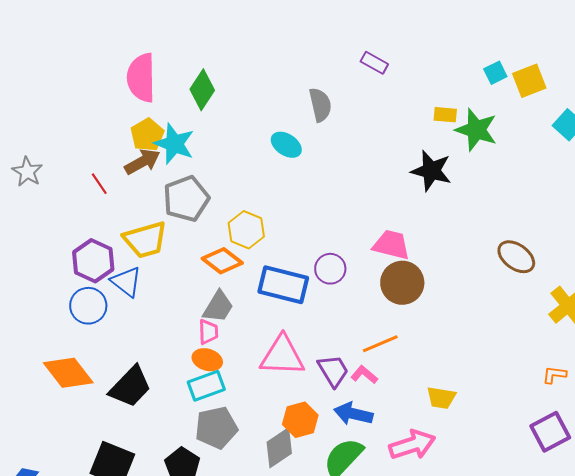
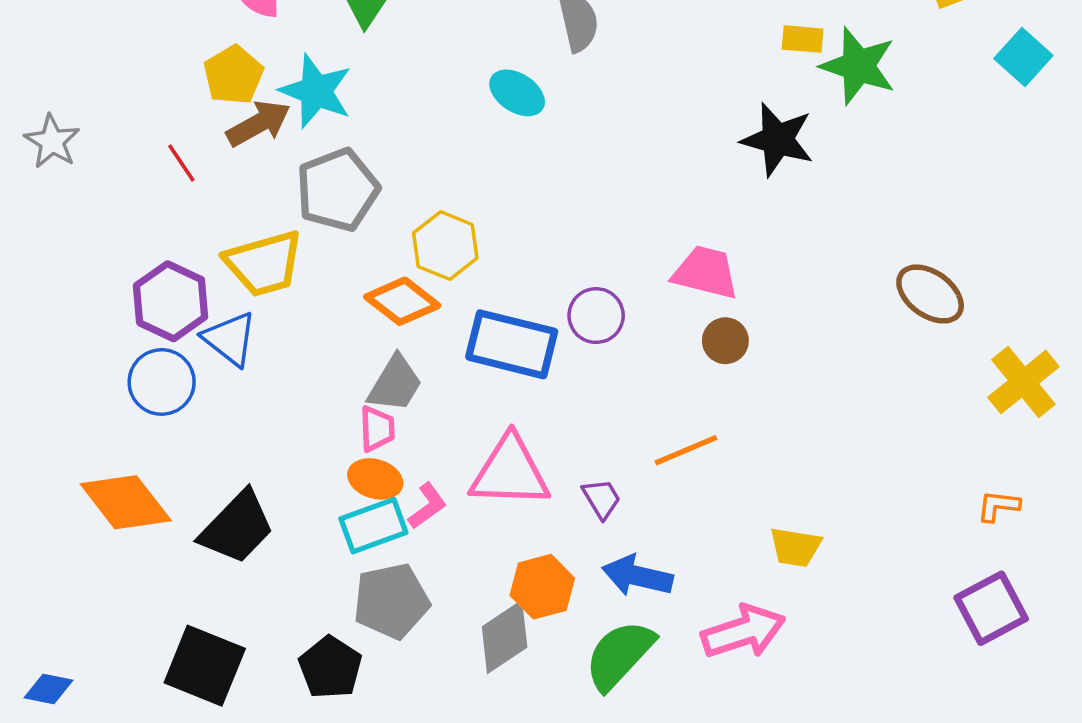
yellow pentagon: (147, 135) -> (233, 75), moved
brown circle: (402, 283) -> (725, 341), size x0.6
purple trapezoid: (333, 371) -> (601, 499), size x0.7
pink L-shape: (364, 375) -> (427, 506), moved, turned 104

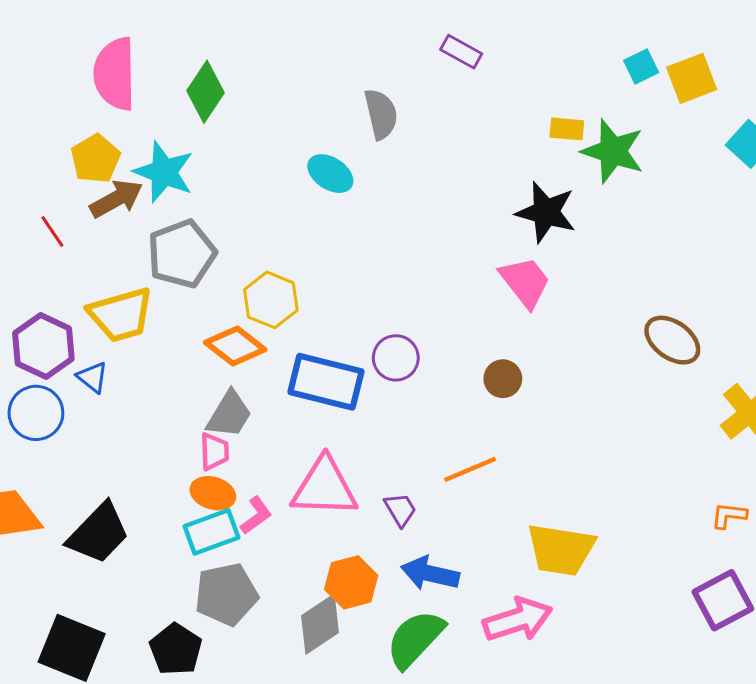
pink trapezoid: (706, 272) -> (525, 282), moved, turned 38
blue triangle: (230, 339) -> (92, 377), size x0.7
yellow trapezoid: (795, 547) -> (561, 550), size x1.6

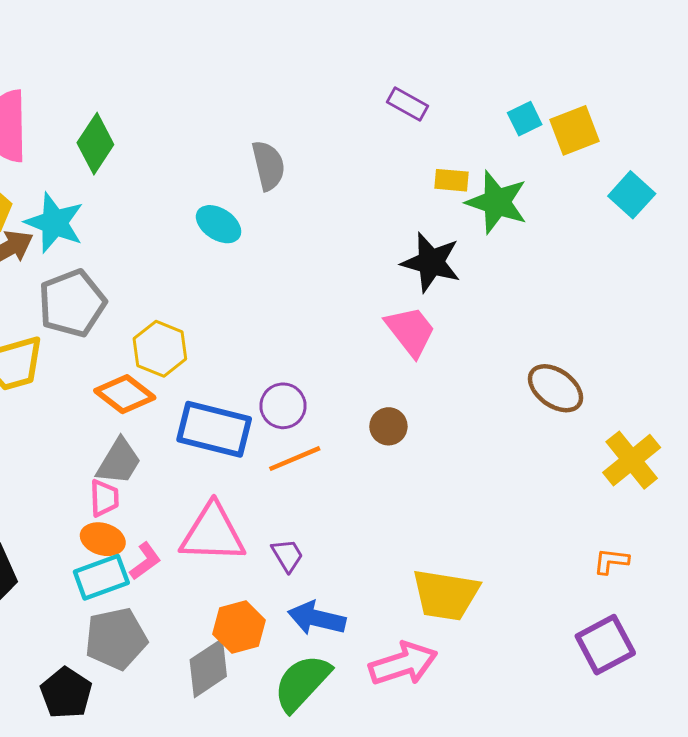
purple rectangle: (461, 52) -> (408, 104), moved
orange line: (470, 469) -> (295, 459), moved

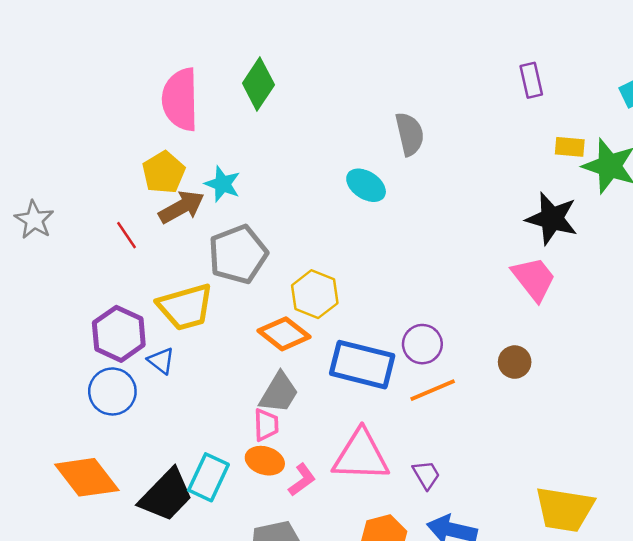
purple rectangle: (408, 104) -> (531, 80), turned 48
green diamond: (95, 144) -> (258, 84), moved
cyan star: (54, 223) -> (223, 184), size x0.7
cyan rectangle: (101, 577) -> (208, 477), moved, turned -45

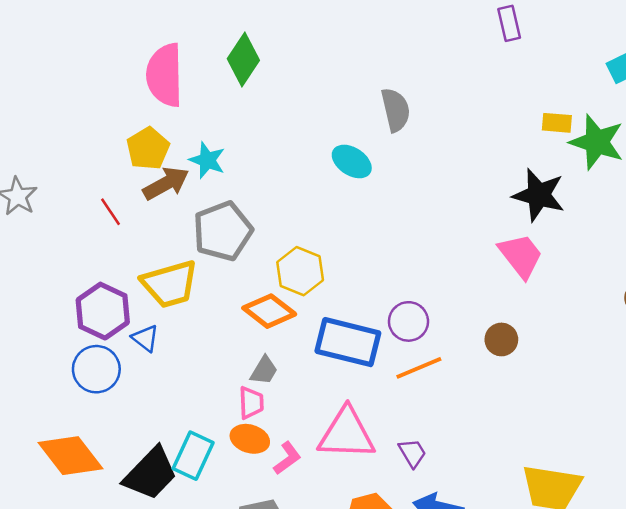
purple rectangle: (531, 80) -> (509, 23), moved
gray trapezoid: (279, 393) -> (264, 370), size x0.7

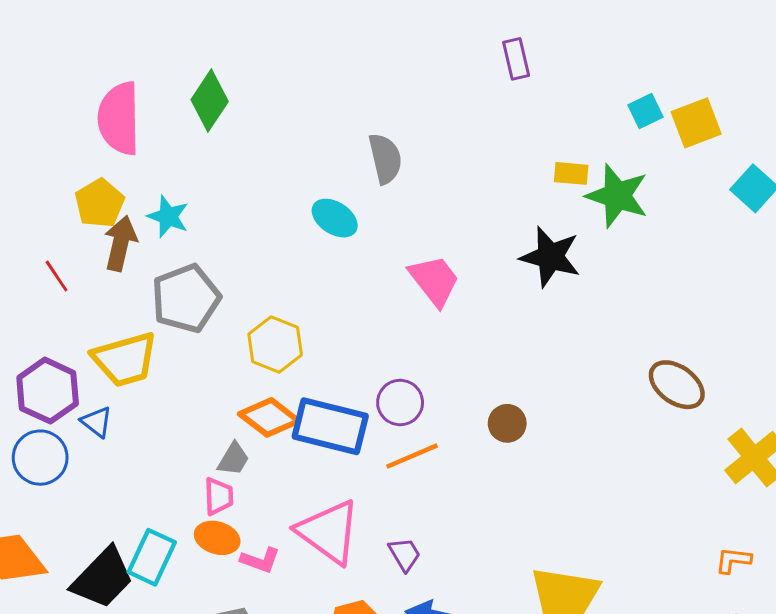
brown arrow: (166, 183) -> (120, 243), turned -48
pink trapezoid: (521, 256) -> (434, 281), moved
orange diamond: (269, 311) -> (269, 417), moved
pink triangle: (347, 434) -> (329, 532), turned 34
pink L-shape: (287, 458) -> (260, 560), turned 56

